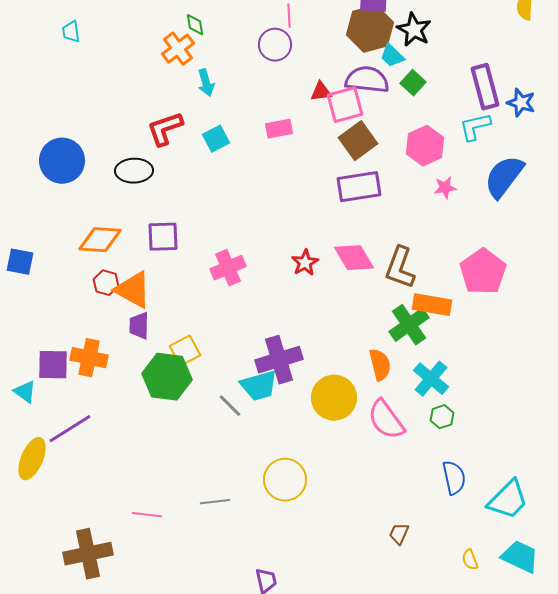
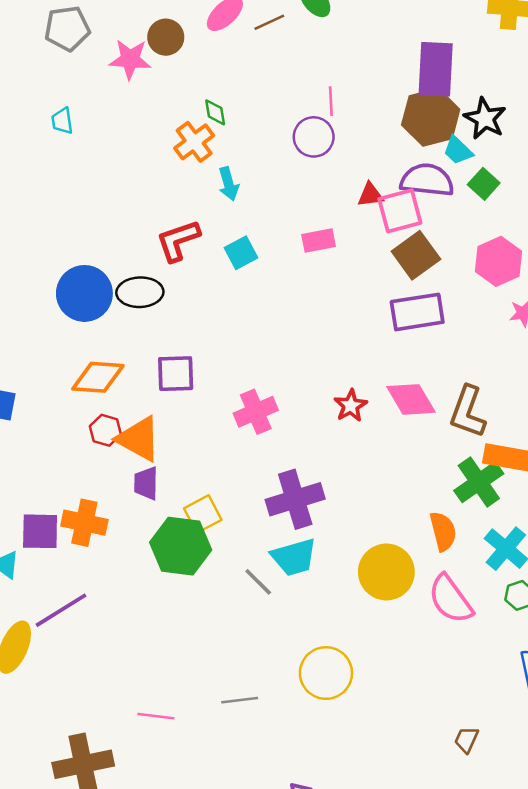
blue circle: (62, 161) -> (84, 293), moved
purple cross: (279, 360) -> (295, 499), moved

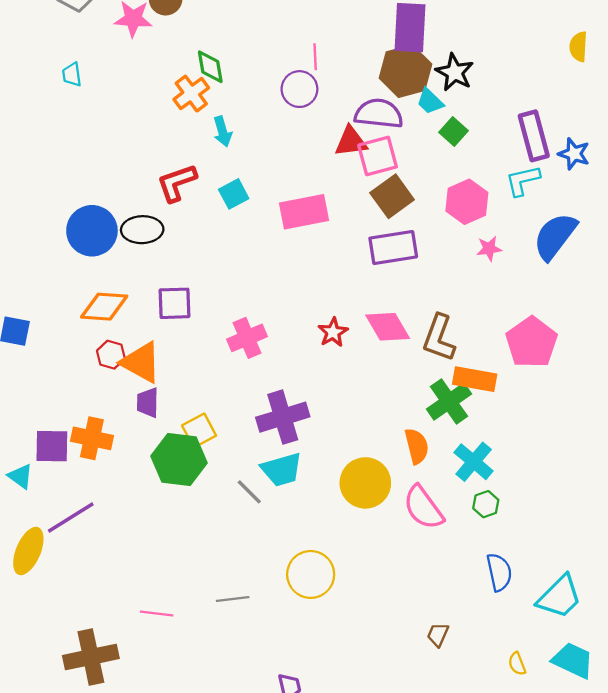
green diamond: (215, 112) -> (210, 67), size x1.4
purple semicircle: (427, 180) -> (379, 114), moved
red triangle: (370, 195) -> (351, 141), size x1.4
pink rectangle: (319, 240) -> (304, 212), moved, size x1.6

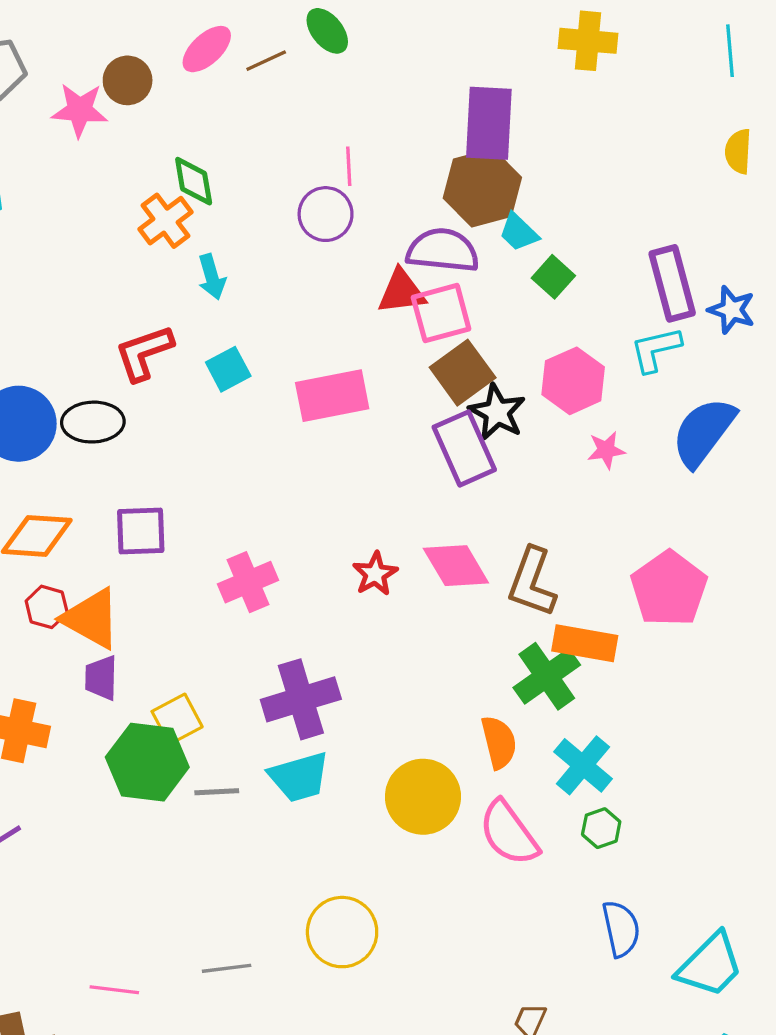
black star: (455, 72) -> (497, 412), moved
purple rectangle: (393, 247) -> (464, 448), turned 75
gray line: (249, 492) -> (217, 792), moved, turned -48

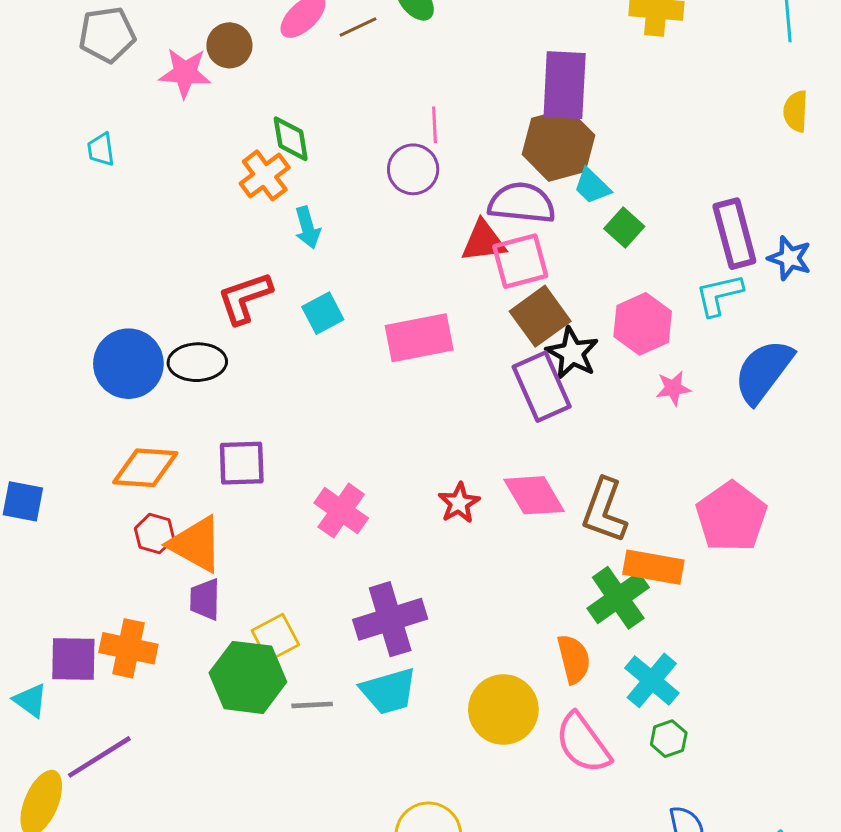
pink cross: (248, 582) -> (341, 511), turned -32

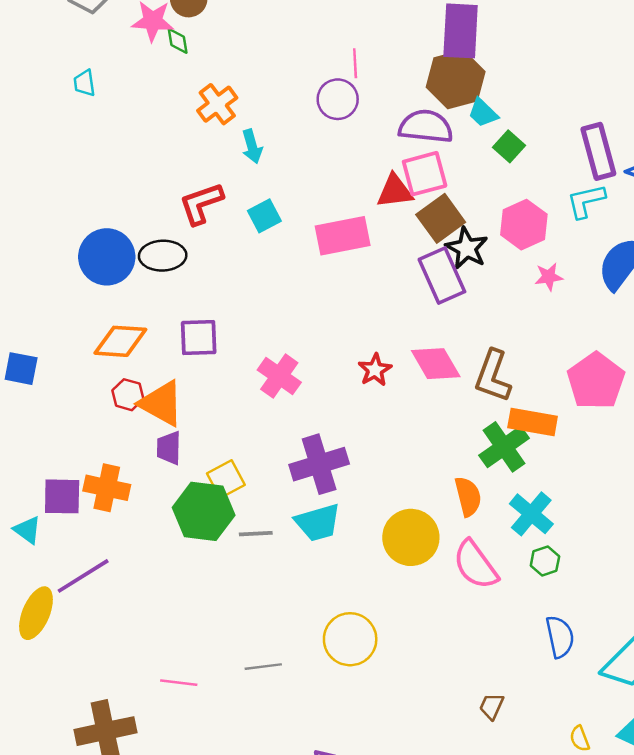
green diamond: (291, 139) -> (178, 41), moved, size x0.7
red triangle: (483, 241) -> (395, 191), moved

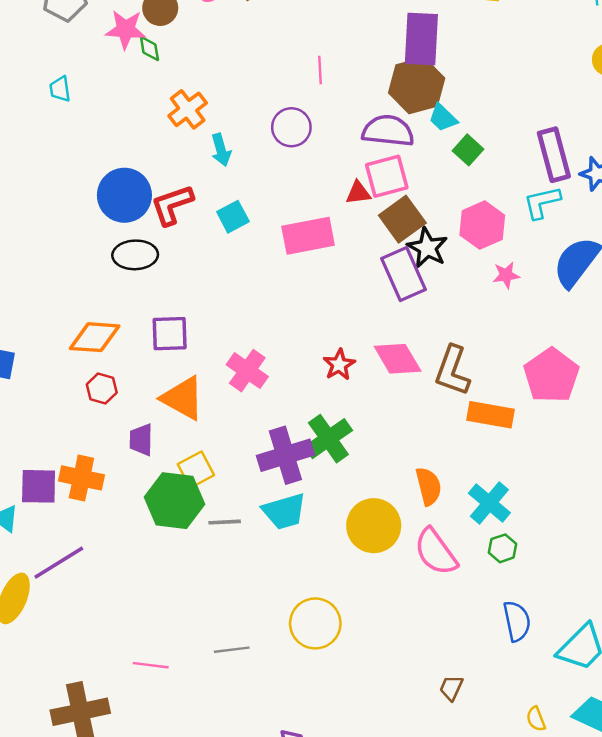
purple circle: (338, 99) -> (291, 127), moved
red triangle: (395, 191) -> (358, 193), size x0.7
blue circle: (107, 257) -> (124, 195), moved
orange triangle: (161, 403) -> (183, 398), moved
green cross: (504, 447) -> (328, 439), moved

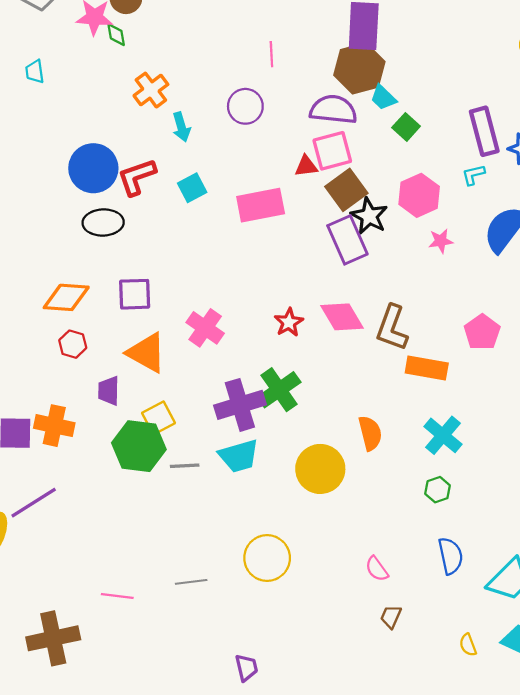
cyan L-shape: (542, 202) -> (473, 175), size x0.7
pink pentagon: (551, 375) -> (482, 332), size x0.7
cyan cross: (489, 503) -> (443, 435), moved
pink semicircle: (436, 552) -> (377, 569), moved, size x0.6

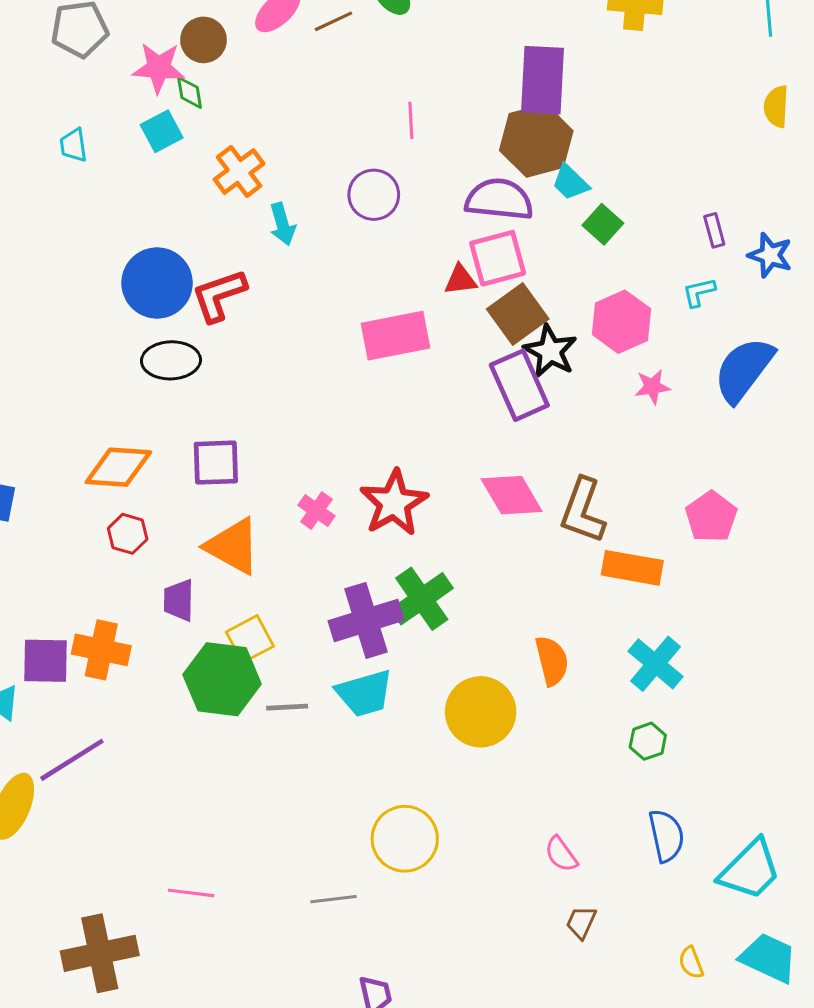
purple rectangle: (484, 131) -> (714, 230), size x0.5
cyan square: (192, 188) -> (162, 131), moved
red star: (289, 322) -> (394, 503), moved, size x1.6
pink cross: (205, 328) -> (316, 511), size x0.7
gray line: (191, 582) -> (334, 899), moved

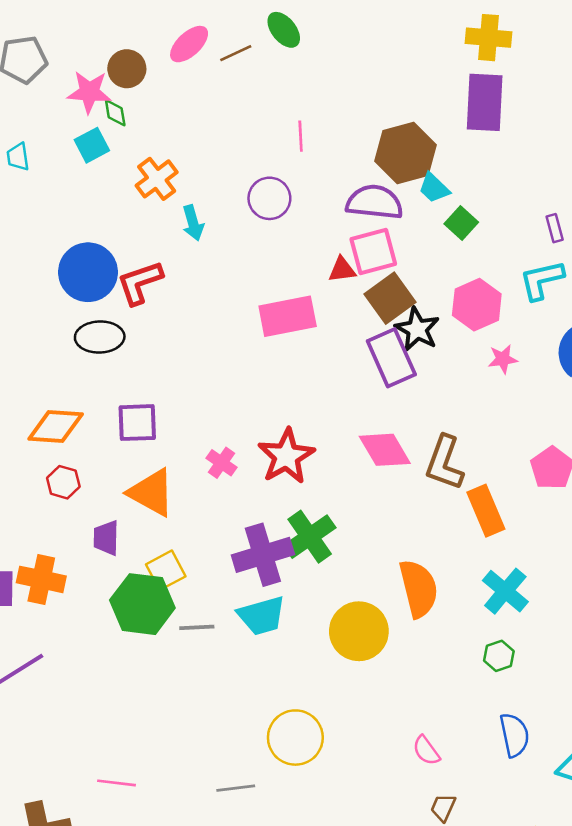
purple rectangle: (543, 80) -> (485, 102), moved
cyan L-shape: (699, 292) -> (542, 280), size x1.6
orange rectangle: (632, 568) -> (486, 511), turned 57
orange semicircle: (552, 661) -> (419, 588), size x1.4

